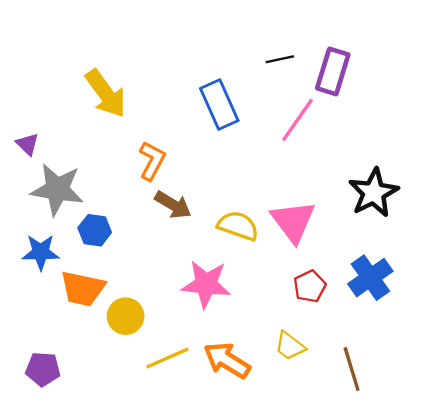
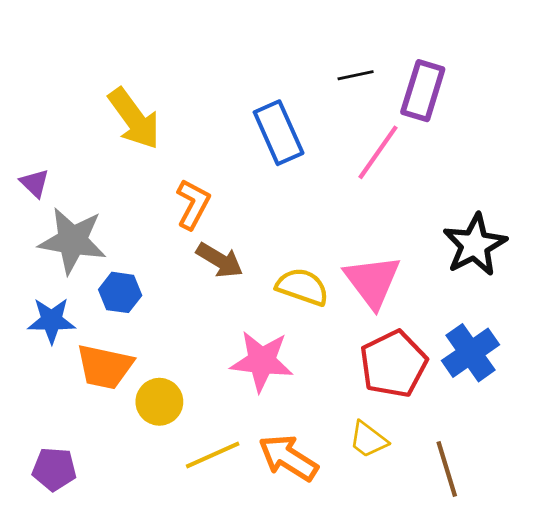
red pentagon: (310, 286) -> (393, 364), size x1.6

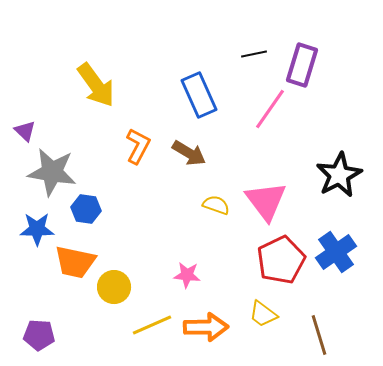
brown arrow: (220, 260) -> (189, 153), moved
yellow semicircle: (302, 287) -> (216, 205), size x0.7
pink star: (262, 361) -> (187, 275), moved, size x0.6
orange arrow: (288, 458) -> (206, 327), turned 147

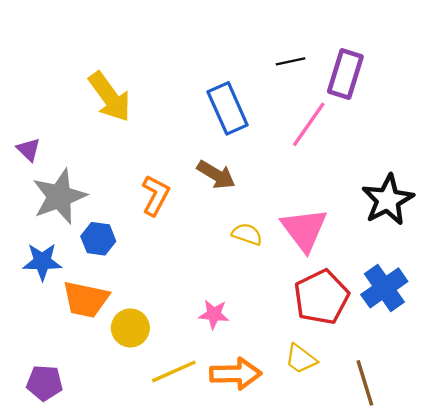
orange L-shape: (138, 146) -> (156, 195), moved
gray star: (52, 172) -> (59, 196), turned -30

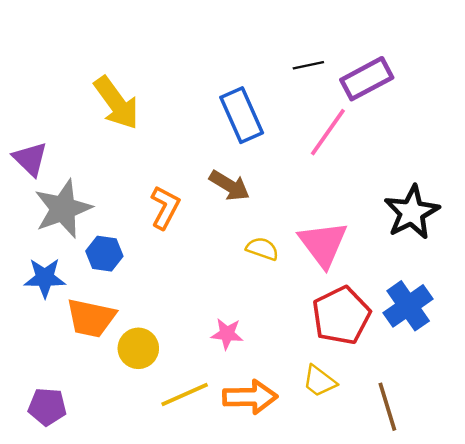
purple rectangle: (345, 74) -> (367, 79), turned 45
purple triangle: (29, 150) -> (30, 159), size x1.4

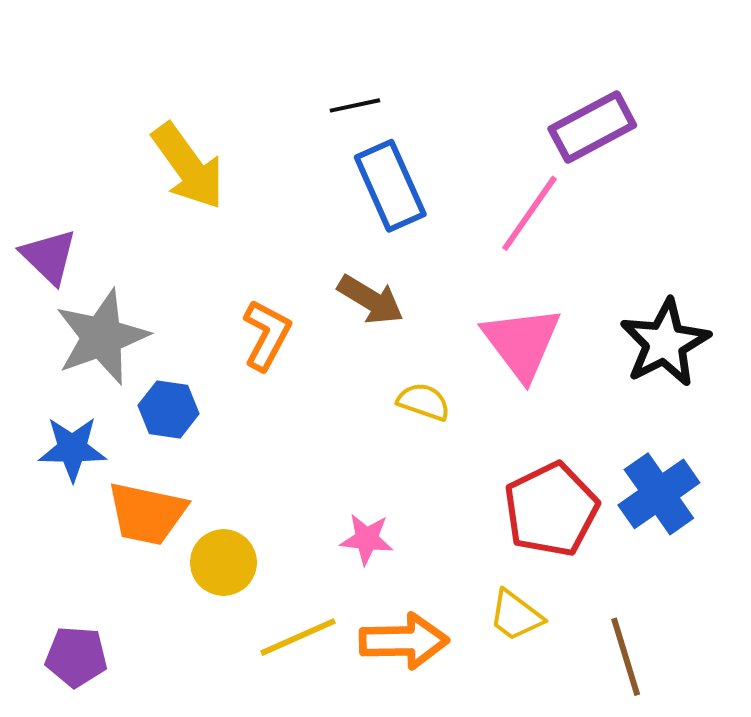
black line: (308, 65) -> (355, 105), moved
pink triangle: (323, 244) -> (522, 343), moved

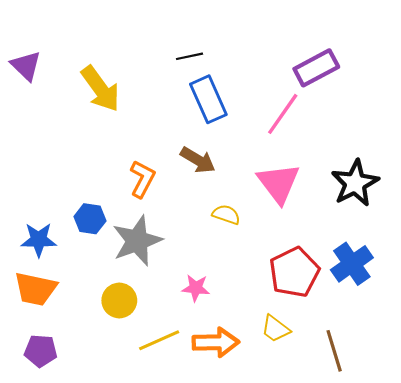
purple triangle: (49, 256) -> (26, 66), moved
gray star: (102, 337) -> (137, 241), moved
orange trapezoid: (147, 513) -> (35, 289), moved

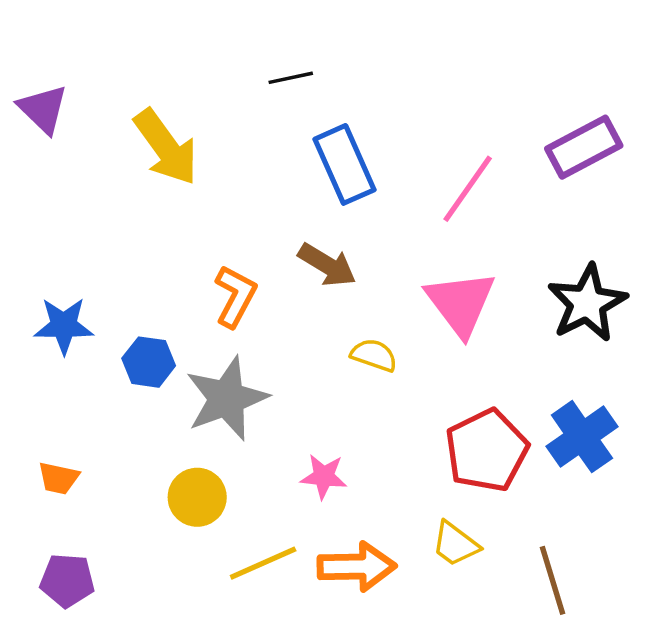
black line: (189, 56) -> (291, 78), moved
purple rectangle: (316, 68) -> (584, 147), moved
blue star: (39, 240) -> (64, 326), moved
orange trapezoid: (35, 289) -> (59, 478), size x0.6

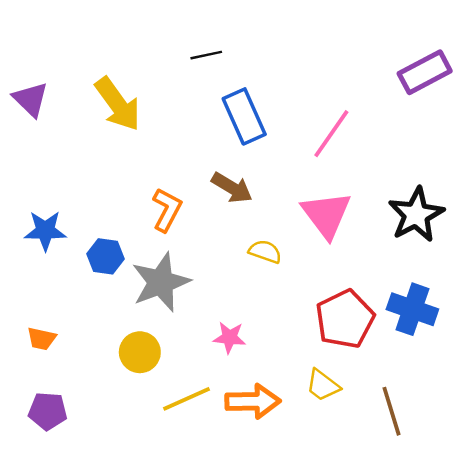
purple triangle: (43, 109) -> (31, 99), moved
purple rectangle: (584, 147) -> (425, 72), moved
blue cross: (582, 437) -> (412, 309), turned -36

